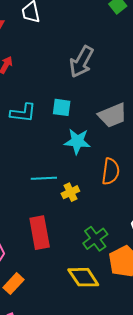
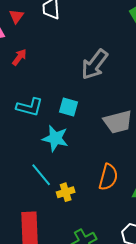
cyan star: (77, 141) -> (55, 138), moved
cyan line: (44, 178) -> (41, 175), turned 45

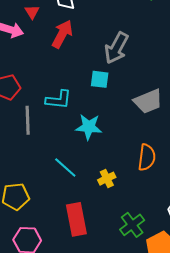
red arrow: (19, 57) -> (62, 34), moved, size x1.6
cyan square: (69, 107) -> (100, 79), moved
cyan line: (41, 175) -> (65, 168), moved

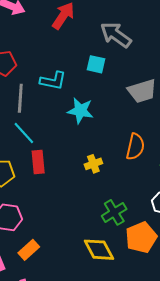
gray arrow: (116, 48) -> (116, 35), turned 92
cyan line: (65, 168) -> (24, 133), moved
red rectangle: (76, 219) -> (38, 162), moved, size x0.7

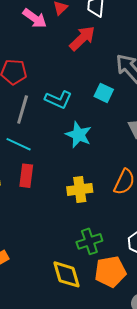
cyan line: (24, 133) -> (19, 144), turned -35
yellow cross: (93, 164) -> (80, 189), size x1.4

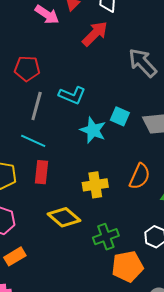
cyan square: (104, 93) -> (120, 116), moved
yellow diamond: (66, 274) -> (64, 217), moved, turned -32

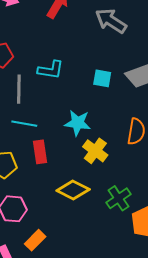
cyan star: (93, 130) -> (78, 123), moved
yellow cross: (95, 185) -> (95, 151), turned -30

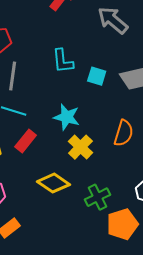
cyan L-shape: (51, 70) -> (63, 61), moved, turned 68
red rectangle: (40, 152) -> (26, 141), turned 40

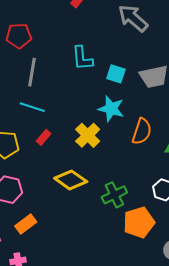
cyan star: (67, 117) -> (111, 109), moved
red rectangle: (26, 141) -> (44, 137), size x0.7
yellow cross: (81, 147) -> (88, 135), moved

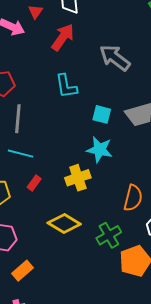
cyan L-shape: (82, 58) -> (66, 86), moved
orange semicircle: (142, 131) -> (133, 198), moved
yellow cross: (88, 135) -> (78, 178), turned 30

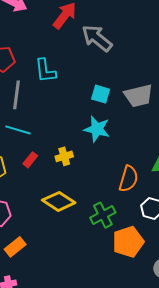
gray arrow: (115, 58) -> (97, 38), moved
cyan L-shape: (66, 86) -> (45, 71), moved
yellow cross: (78, 178) -> (64, 156), moved, size x0.7

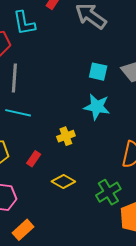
cyan L-shape: (45, 71) -> (24, 23), moved
red rectangle: (30, 160) -> (34, 159), moved
yellow diamond: (59, 201) -> (63, 182), size x0.7

